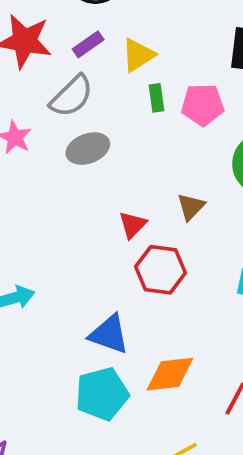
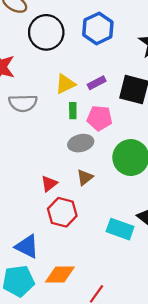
purple rectangle: (88, 44) -> (97, 83), moved
gray semicircle: (72, 96) -> (23, 103), turned 36
gray ellipse: (88, 149) -> (81, 143), moved

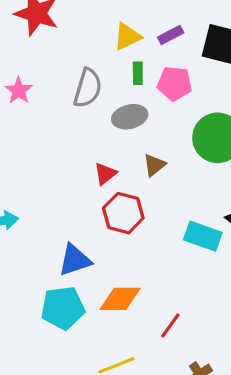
gray semicircle: (23, 103) -> (88, 88), moved, turned -72
gray ellipse: (81, 143) -> (130, 117), moved
blue triangle: (27, 246) -> (75, 260), turned -45

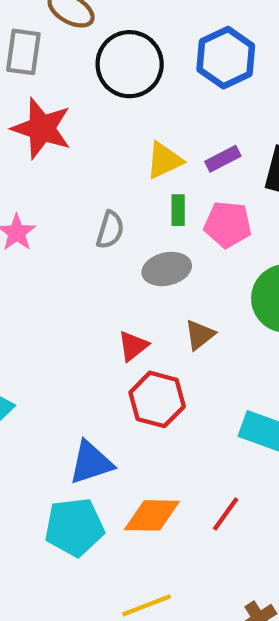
gray semicircle: (88, 88) -> (110, 230), size x0.7
red line: (170, 325) -> (226, 514), moved

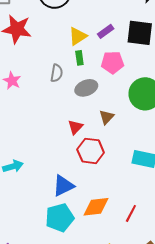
green rectangle: (178, 210) -> (79, 58), moved
red line: (226, 514) -> (131, 213), moved

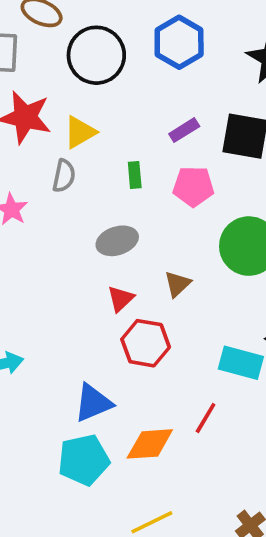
yellow triangle: (78, 36) -> (80, 132), moved
gray semicircle: (57, 73) -> (64, 176), moved
gray ellipse: (86, 88) -> (117, 241), moved
red line: (131, 213) -> (206, 418), moved

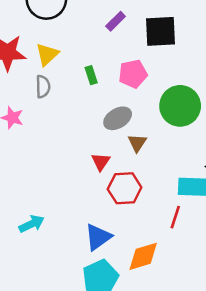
purple rectangle: (184, 130) -> (116, 21), moved
gray ellipse: (117, 241) -> (118, 118), moved
red line: (206, 418) -> (175, 217), moved

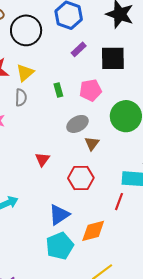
red triangle: (101, 162) -> (42, 159), moved

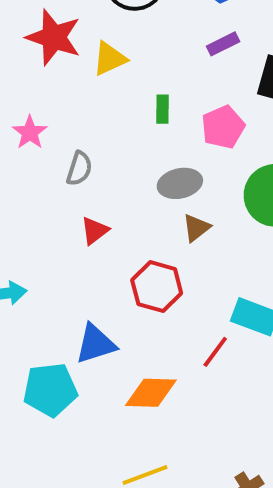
pink pentagon: (91, 90) -> (223, 127), turned -30
gray semicircle: (21, 97) -> (79, 169), moved
cyan pentagon: (60, 246) -> (50, 390), moved

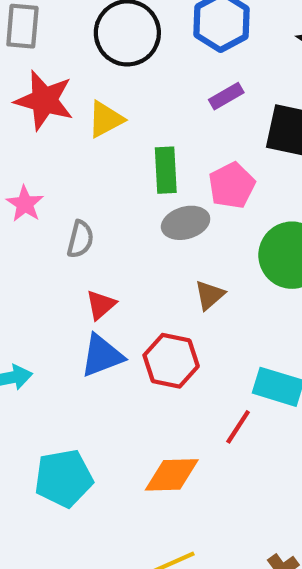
green rectangle: (163, 109) -> (166, 170), size x1.5
gray ellipse: (180, 183) -> (186, 223), moved
blue triangle: (96, 344) -> (102, 356), moved

